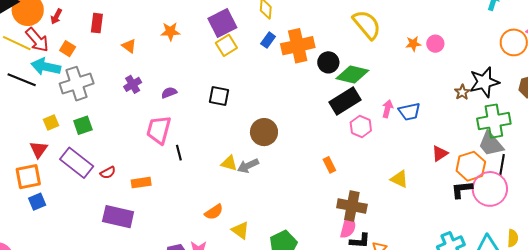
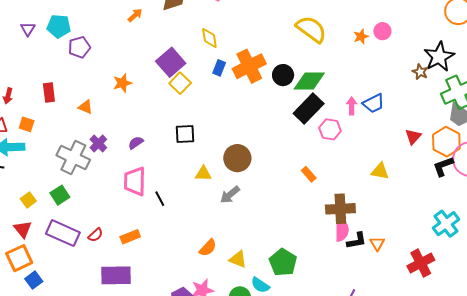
gray cross: (77, 84) -> (73, 158), moved, turned -32
yellow triangle: (229, 163) -> (203, 174), moved

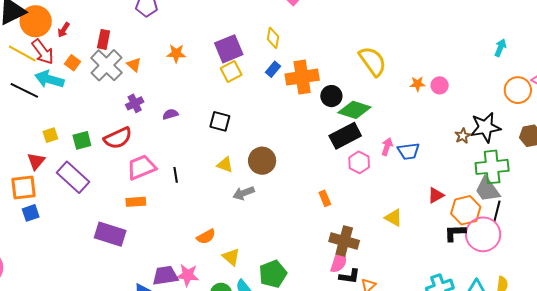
gray cross: (73, 158) -> (106, 65), moved
pink trapezoid: (135, 181) -> (141, 167), moved, turned 48
red semicircle: (96, 235) -> (118, 138), moved, size x1.8

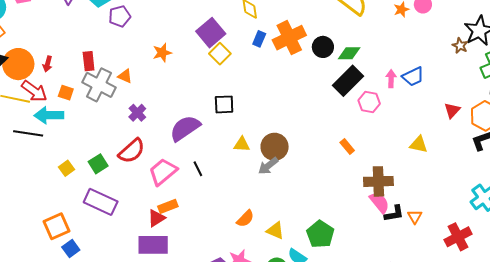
green diamond: (354, 110) -> (349, 53), size x0.7
purple semicircle: (170, 114) -> (185, 128), moved, size x2.0
red triangle: (36, 161) -> (156, 218), moved, turned 36
brown circle: (262, 161) -> (275, 147), moved
pink semicircle: (339, 261) -> (379, 203), turned -40

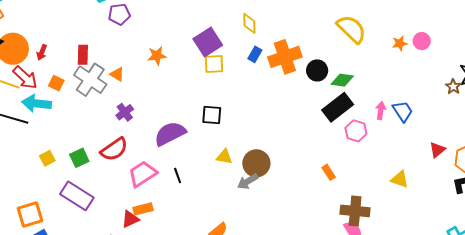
yellow square: (220, 54) -> (214, 64), turned 35
blue trapezoid: (413, 77) -> (403, 111), turned -105

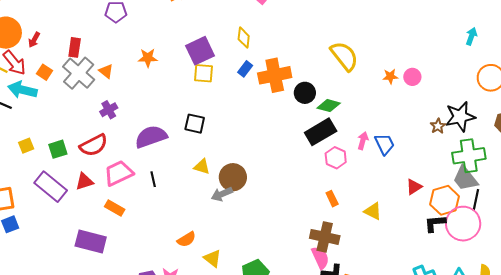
orange rectangle: (329, 172) -> (332, 199), moved
orange rectangle: (143, 209) -> (115, 208), turned 36
red triangle: (130, 219) -> (84, 181), moved

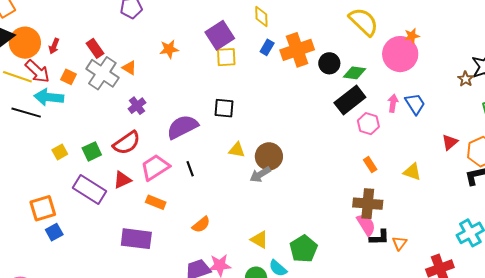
red rectangle: (75, 47) -> (95, 48), turned -36
pink circle: (412, 77) -> (400, 54), moved, size x2.0
orange semicircle: (187, 239) -> (201, 225), moved

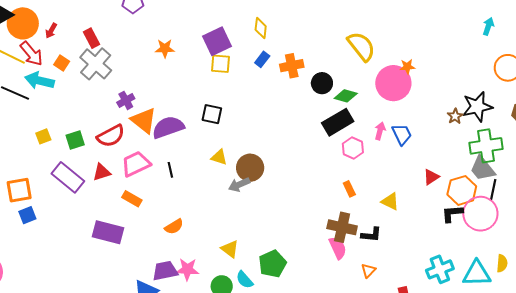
orange cross: (297, 50) -> (292, 66), size x0.7
orange triangle: (129, 68) -> (144, 121), moved, size x1.8
black L-shape: (379, 237) -> (371, 235), moved

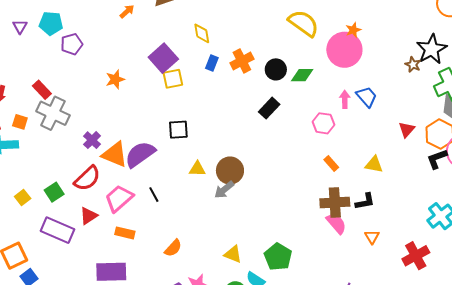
black rectangle: (338, 122) -> (269, 108), moved, size x0.7

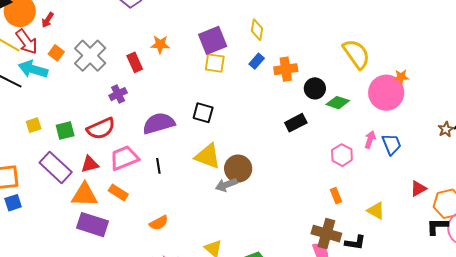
red rectangle: (42, 90) -> (135, 62), moved
orange triangle: (115, 155) -> (84, 195), moved, turned -40
yellow triangle: (197, 169) -> (208, 156), size x1.6

